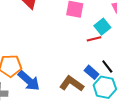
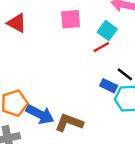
brown L-shape: (72, 84) -> (69, 123), moved

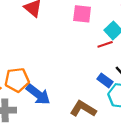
brown L-shape: (69, 123) -> (83, 109), moved

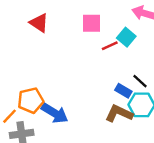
red line: (105, 44) -> (110, 46), moved
brown L-shape: (83, 109) -> (119, 113), moved

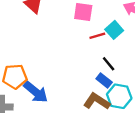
black line: (140, 81) -> (109, 64), moved

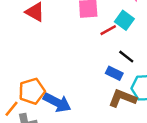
blue rectangle: (104, 80) -> (114, 73), moved

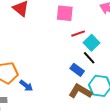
cyan square: (124, 20) -> (91, 43), moved
blue arrow: (57, 102) -> (26, 86), size x0.6

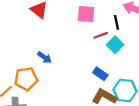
black line: (89, 58) -> (117, 22), moved, turned 32
blue arrow: (26, 86) -> (45, 57), moved

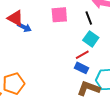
red line: (101, 35) -> (82, 55), moved
blue arrow: (45, 57) -> (24, 27), moved

